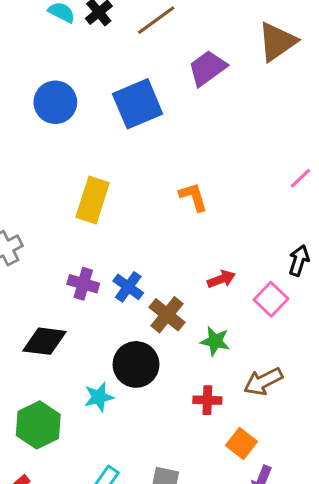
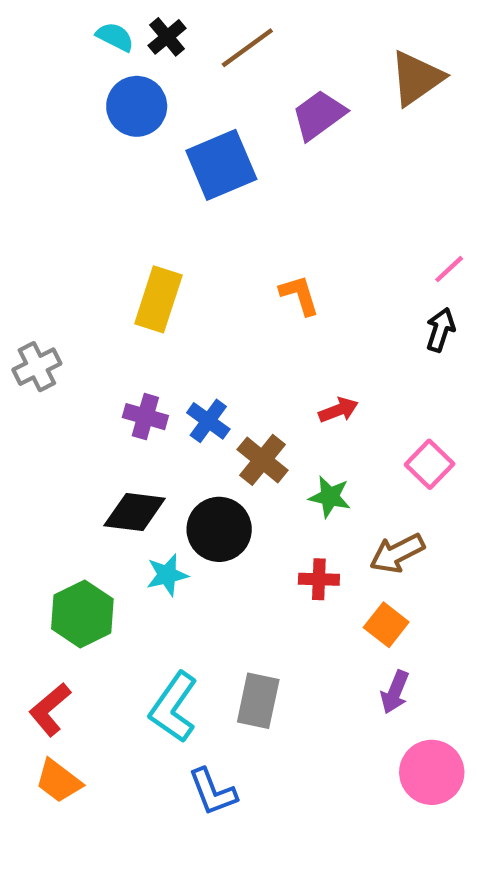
blue circle: (55, 102) -> (137, 106), moved
black arrow: (299, 260) -> (440, 330), moved
pink square: (271, 299) -> (430, 464), moved
black diamond: (44, 341) -> (135, 512), moved
orange square: (241, 444) -> (386, 625), moved

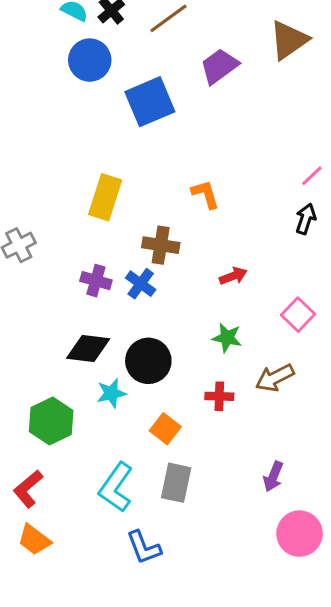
brown cross: (263, 460) -> (161, 245), moved, turned -30
orange square: (386, 625) -> (165, 429), moved

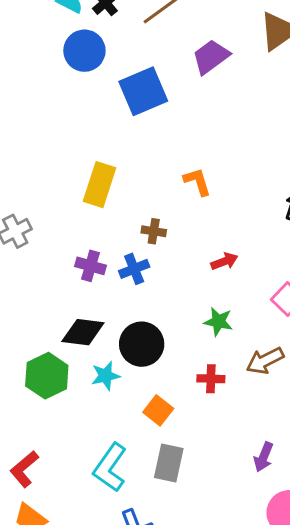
brown cross: (161, 245) -> (154, 231), size x0.7
blue cross: (141, 284) -> (134, 269), turned 32
green hexagon: (51, 421) -> (47, 376), moved

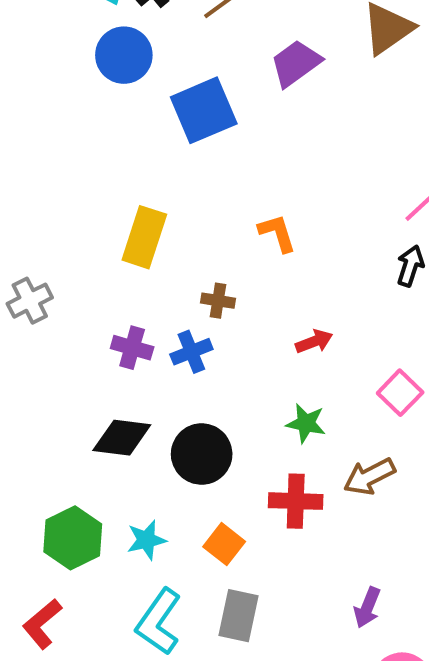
green hexagon: (47, 376) -> (73, 538), moved
cyan star: (106, 376) -> (146, 540), moved
red cross: (211, 379) -> (296, 501), size x1.4

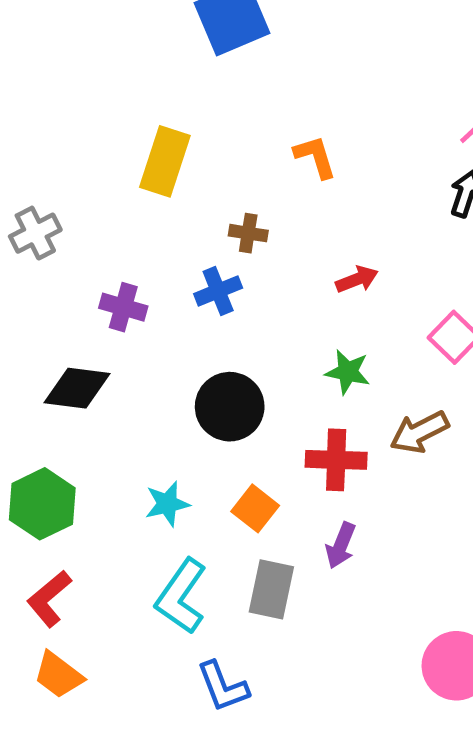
purple cross: (132, 348) -> (123, 307), moved
black diamond: (122, 438) -> (77, 388), moved
green hexagon: (73, 538) -> (42, 504), moved
purple arrow: (367, 607) -> (341, 545), moved

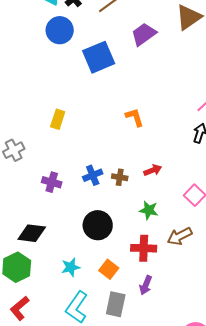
yellow rectangle: (165, 161) -> (58, 119), moved, size x0.7
brown cross: (248, 233) -> (120, 177), moved
black diamond: (77, 388) -> (32, 233), moved

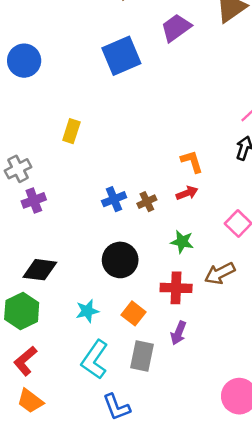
blue circle: (60, 30) -> (24, 61), moved
orange L-shape: (135, 117) -> (192, 161), moved
brown cross: (120, 177) -> (147, 202), turned -35
purple cross: (52, 182) -> (34, 200), moved, turned -36

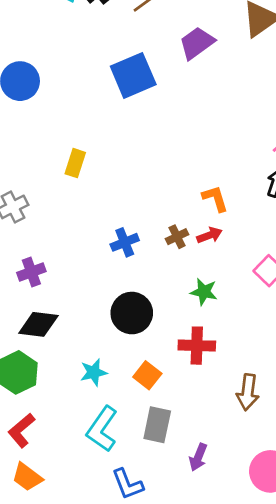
purple cross: (34, 200) -> (31, 272), moved
brown cross: (147, 202) -> (177, 237), moved
brown arrow: (220, 273) -> (248, 392), moved, turned -56
purple arrow: (178, 333) -> (198, 457), moved

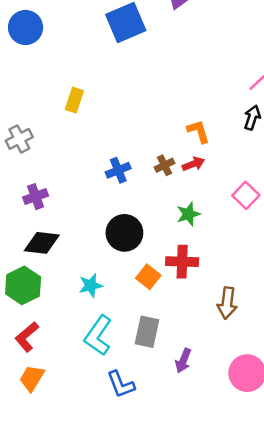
green star: (204, 292) -> (188, 214), turned -30
orange square: (147, 375) -> (148, 277), moved
orange trapezoid: (27, 477) -> (32, 378), turned 84

